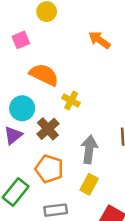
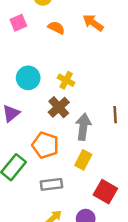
orange semicircle: (44, 75) -> (56, 28), moved, size x0.6
cyan circle: (22, 108) -> (28, 78), moved
brown cross: (48, 129) -> (59, 107), moved

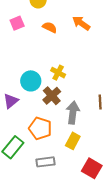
cyan circle: (28, 78) -> (31, 81), moved

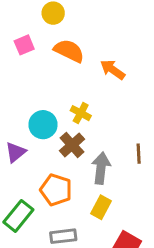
orange arrow: (81, 23) -> (113, 70), moved
orange semicircle: (50, 27) -> (69, 51), size x1.5

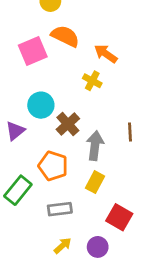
pink square: (24, 45) -> (33, 51), moved, size x1.5
yellow cross: (81, 113) -> (92, 81), moved

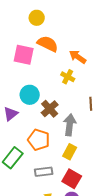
pink square: (33, 51) -> (24, 55), turned 35
brown line: (130, 132) -> (91, 104), moved
red square: (119, 217) -> (72, 179), moved

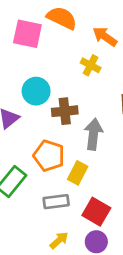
brown cross: (50, 109) -> (65, 111), turned 36
yellow rectangle: (70, 152) -> (78, 173), moved

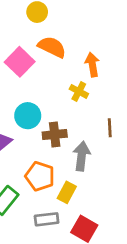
pink square: (27, 34) -> (20, 62), turned 32
orange arrow: (105, 37) -> (92, 65), turned 45

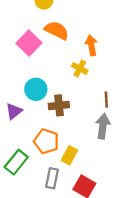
gray arrow: (82, 156) -> (103, 126), moved
gray rectangle: (47, 219) -> (52, 178), turned -72

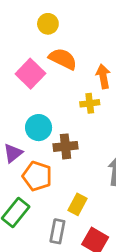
yellow cross: (80, 68) -> (90, 103), turned -35
orange pentagon: (46, 141) -> (37, 176), moved

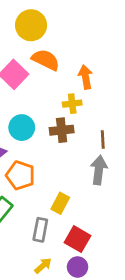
yellow circle: (48, 24) -> (31, 25), size x1.5
brown cross: (65, 146) -> (62, 130), moved

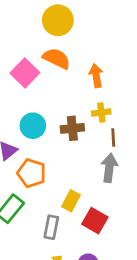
yellow circle: (31, 25) -> (58, 20), moved
yellow cross: (72, 104) -> (101, 112), moved
red square: (78, 239) -> (95, 221), moved

